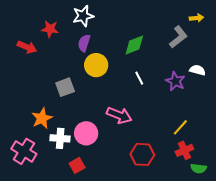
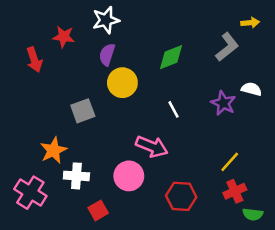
red arrow: (27, 47) -> (34, 60), turned 48
white line: (139, 78) -> (174, 109), moved
pink circle: (86, 133) -> (129, 176), moved

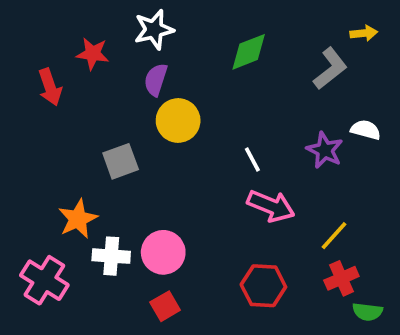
green diamond: (171, 57) -> (249, 52), moved
pink arrow: (152, 147) -> (271, 206), moved
pink circle: (129, 176) -> (163, 252), moved
red square: (98, 210) -> (165, 306), moved

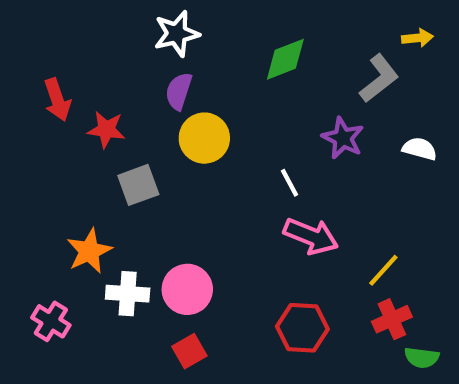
red star: (93, 54) -> (106, 130), moved
purple star: (325, 150) -> (343, 138), moved
pink cross: (44, 280) -> (51, 321), size x0.7

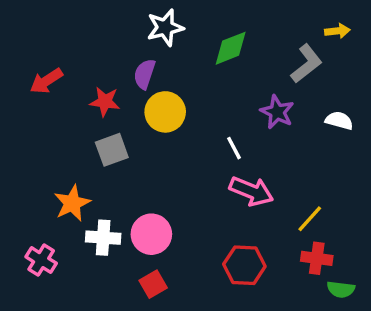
white star: (177, 34) -> (165, 28), moved
red arrow: (57, 100) -> (46, 81), turned 76
red star: (106, 130) -> (105, 102), moved
red cross: (392, 319) -> (317, 258), turned 32

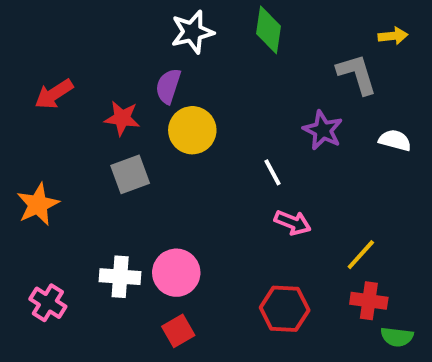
green diamond: (231, 48) -> (269, 30), moved, turned -60
gray L-shape: (306, 64) -> (357, 74), turned -69
pink arrow: (251, 191) -> (293, 223), size x0.7
orange star: (72, 203) -> (38, 204), moved

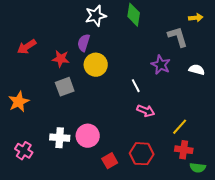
red square: (178, 331) -> (110, 161), moved

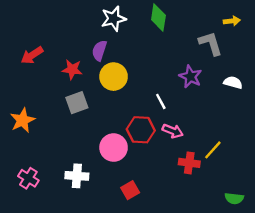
pink circle: (88, 136) -> (114, 148), moved
white cross: (60, 138) -> (77, 176), moved
red cross: (184, 150) -> (189, 163), moved
red hexagon: (142, 154) -> (141, 130), moved

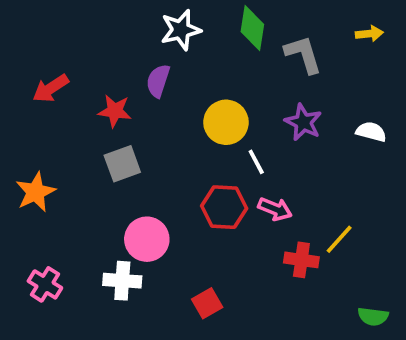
gray L-shape: (211, 43) -> (303, 54), moved
yellow circle: (114, 77) -> (226, 122), moved
pink circle: (114, 148) -> (147, 239), moved

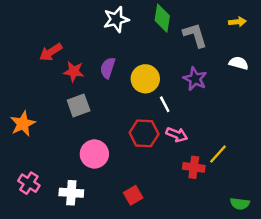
purple semicircle: (158, 81) -> (108, 68), moved
red arrow: (51, 88) -> (51, 52), moved
white semicircle: (371, 132) -> (239, 63), moved
white cross: (122, 281) -> (71, 193), moved

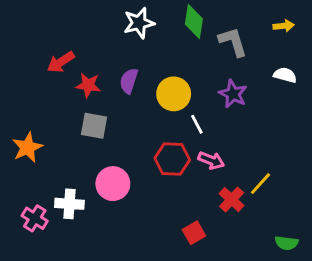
gray square: (79, 105) -> (94, 126), turned 30
red cross: (194, 167) -> (232, 200), turned 35
white cross: (71, 193) -> (69, 204), moved
red square: (133, 195) -> (194, 233), moved

